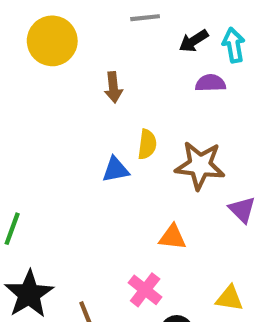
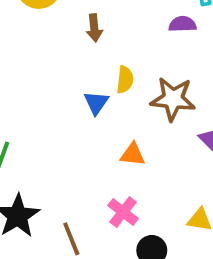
blue triangle: (116, 170) -> (96, 103), turned -44
orange triangle: (172, 237) -> (133, 155), moved

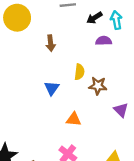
yellow semicircle: (125, 80) -> (79, 72), moved
brown star: (173, 99) -> (98, 86), size x0.7

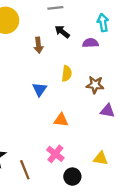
black arrow: (94, 18) -> (62, 32), moved, turned 70
brown star: (98, 86) -> (95, 85), moved
purple triangle: (121, 110) -> (107, 111), turned -35

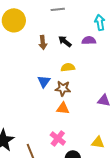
black arrow: (62, 32) -> (65, 41), moved
yellow semicircle: (67, 74) -> (68, 67), turned -104
brown star: (95, 85) -> (63, 88), moved

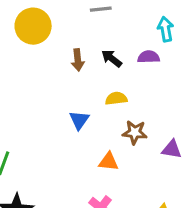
brown star: (63, 88) -> (135, 132), moved

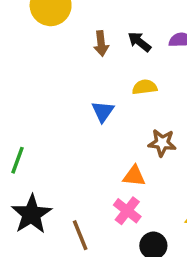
brown star: (135, 132) -> (162, 143), moved
orange triangle: (109, 162) -> (134, 176), moved

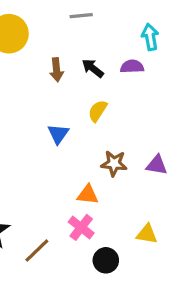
yellow semicircle: (145, 87) -> (98, 111), turned -50
brown line: (80, 235) -> (37, 250), turned 68

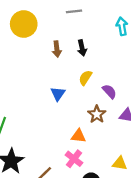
purple semicircle: (132, 67) -> (109, 91), moved, turned 49
black arrow: (93, 68) -> (82, 48), turned -140
brown star: (114, 163) -> (97, 114), turned 30

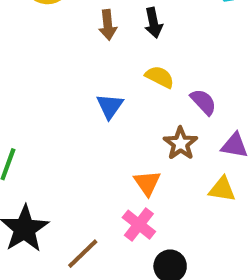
yellow semicircle: (85, 78) -> (160, 77), turned 84
orange triangle: (79, 136) -> (147, 183), turned 49
yellow triangle: (120, 163) -> (222, 189), moved

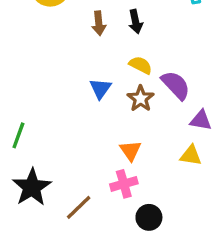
purple semicircle: (203, 102) -> (176, 85), size x1.4
brown star: (180, 143) -> (141, 99), moved
pink cross: (139, 225) -> (124, 184), turned 36

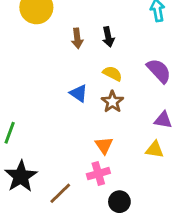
purple semicircle: (176, 85) -> (159, 71), moved
blue triangle: (100, 89) -> (79, 93), turned -30

